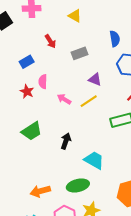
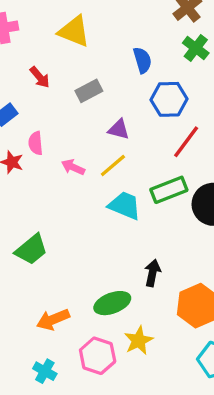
yellow triangle: (75, 16) -> (74, 31), size x1.5
green trapezoid: (32, 131) -> (31, 249), moved
black arrow: (66, 141) -> (153, 273), moved
cyan trapezoid: (94, 160) -> (125, 206), moved

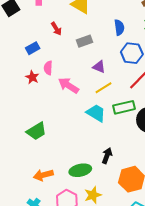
yellow line: (113, 166) -> (104, 88), moved
pink arrow: (73, 167) -> (68, 85), size x1.5

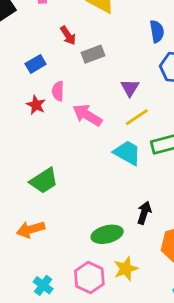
gray rectangle: (85, 41) -> (93, 54), moved
purple triangle: (99, 67) -> (130, 88), turned 40
orange arrow: (43, 175) -> (31, 229), moved

